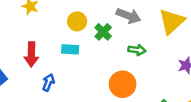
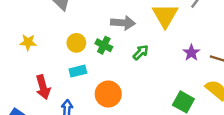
green arrow: (137, 50) -> (141, 52), turned -35
orange circle: (123, 84) -> (108, 94), moved

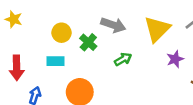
purple star: (191, 53) -> (175, 59), moved

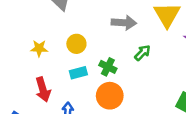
yellow star: (14, 19) -> (39, 48), moved
green cross: (88, 42) -> (108, 67), moved

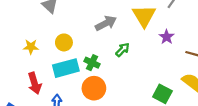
gray arrow: (124, 23) -> (106, 23), turned -30
cyan rectangle: (78, 73) -> (66, 68), size x1.6

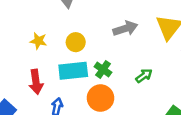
green arrow: (123, 50) -> (144, 76), moved

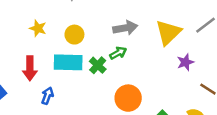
green arrow: (144, 76) -> (118, 53), moved
orange circle: (100, 98) -> (128, 98), moved

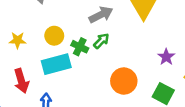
purple star: (185, 62) -> (166, 57), moved
green cross: (98, 65) -> (80, 47), moved

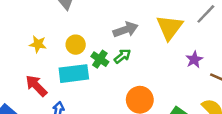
purple star: (166, 57) -> (194, 60), moved
red arrow: (21, 81) -> (36, 86), turned 145

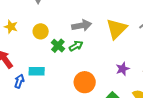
purple star: (194, 60) -> (123, 69), moved
cyan rectangle: (74, 74) -> (37, 71), moved, size x0.7

